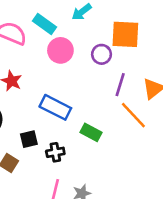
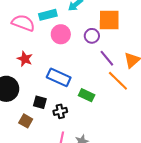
cyan rectangle: (45, 24) -> (48, 15), turned -48
purple line: (120, 85) -> (107, 58), turned -54
black square: (29, 139) -> (40, 102), turned 32

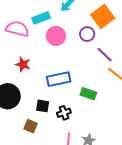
orange square: (109, 20) -> (103, 16), turned -30
blue rectangle: (59, 77) -> (59, 79), turned -30

